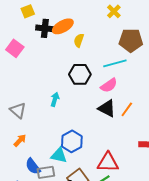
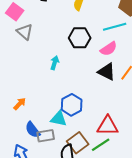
gray triangle: (18, 110) -> (25, 32), moved

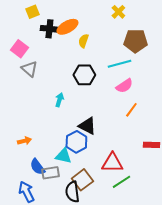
pink semicircle: (109, 49) -> (124, 86), moved
black triangle: (107, 72) -> (87, 126), moved
orange arrow: (20, 104) -> (24, 141), turned 32
green line: (101, 145) -> (121, 182), moved

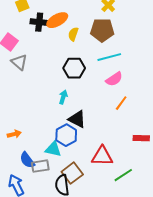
brown pentagon: (135, 41) -> (102, 30), moved
cyan arrow: (59, 100) -> (63, 97), moved
green line: (121, 182) -> (123, 175), moved

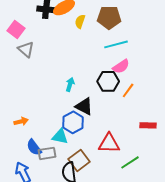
black hexagon: (74, 68) -> (108, 81), moved

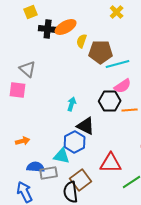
brown pentagon: (109, 17) -> (101, 52), moved
pink square: (16, 29) -> (18, 90), moved, turned -30
orange line: (128, 90) -> (130, 110), turned 49
blue semicircle: (34, 147) -> (36, 167), turned 132

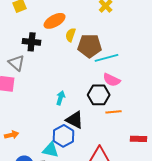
black cross: (48, 29) -> (32, 42), moved
pink semicircle: (123, 86) -> (112, 80), turned 60
orange line: (130, 110) -> (114, 112), moved

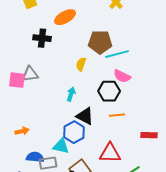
yellow semicircle: (71, 35) -> (81, 64), moved
gray triangle: (17, 63) -> (30, 74), moved, turned -48
orange line: (114, 112) -> (117, 115), moved

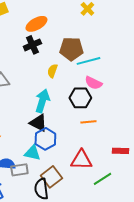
black cross: (42, 38) -> (32, 45), moved, turned -30
cyan arrow: (71, 94) -> (42, 101), size x1.6
black triangle: (85, 116) -> (38, 123), moved
red rectangle: (149, 135) -> (120, 151), moved

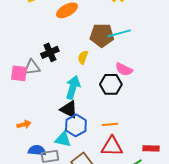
black cross: (32, 45) -> (50, 52), moved
cyan line: (88, 61) -> (119, 33), moved
orange line: (88, 122) -> (110, 124), moved
red rectangle: (120, 151) -> (151, 148), moved

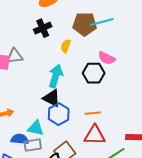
black cross: (50, 52) -> (43, 28), moved
cyan triangle: (63, 139) -> (36, 128), moved

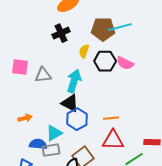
gray triangle: (15, 56) -> (43, 75), moved
black hexagon: (94, 73) -> (105, 61), moved
cyan triangle: (36, 128) -> (54, 133), turned -42

